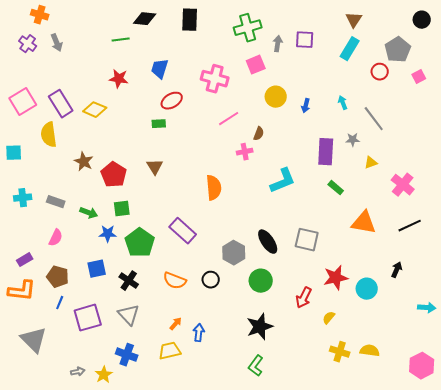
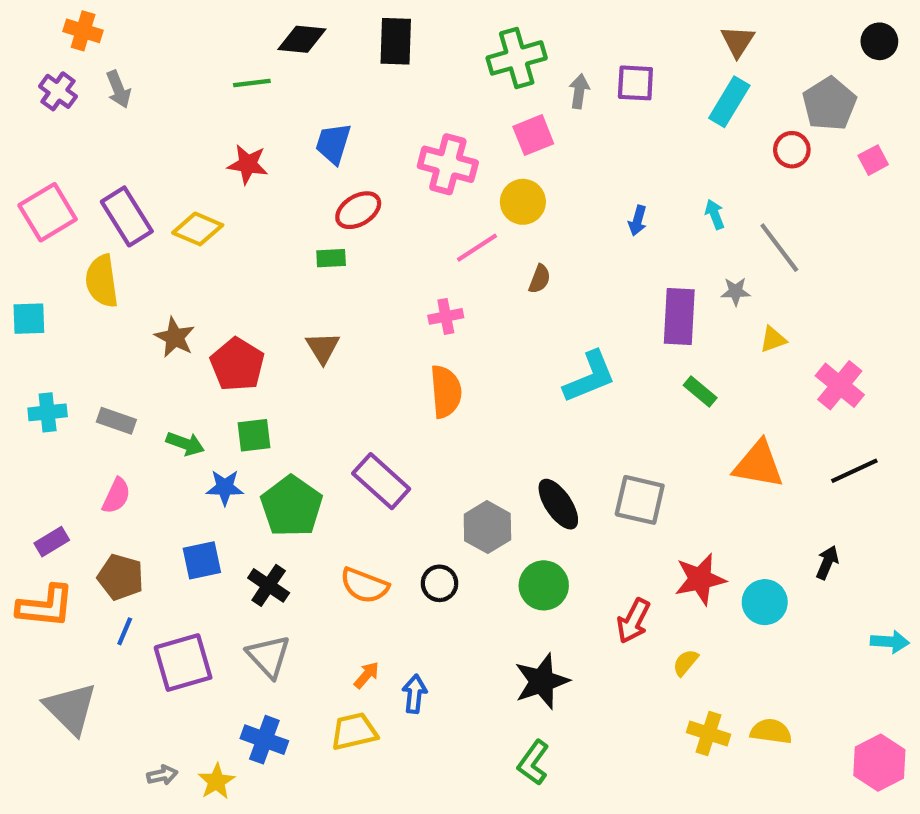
yellow circle: (276, 97) -> (523, 202), moved
pink cross: (245, 152) -> (446, 316), moved

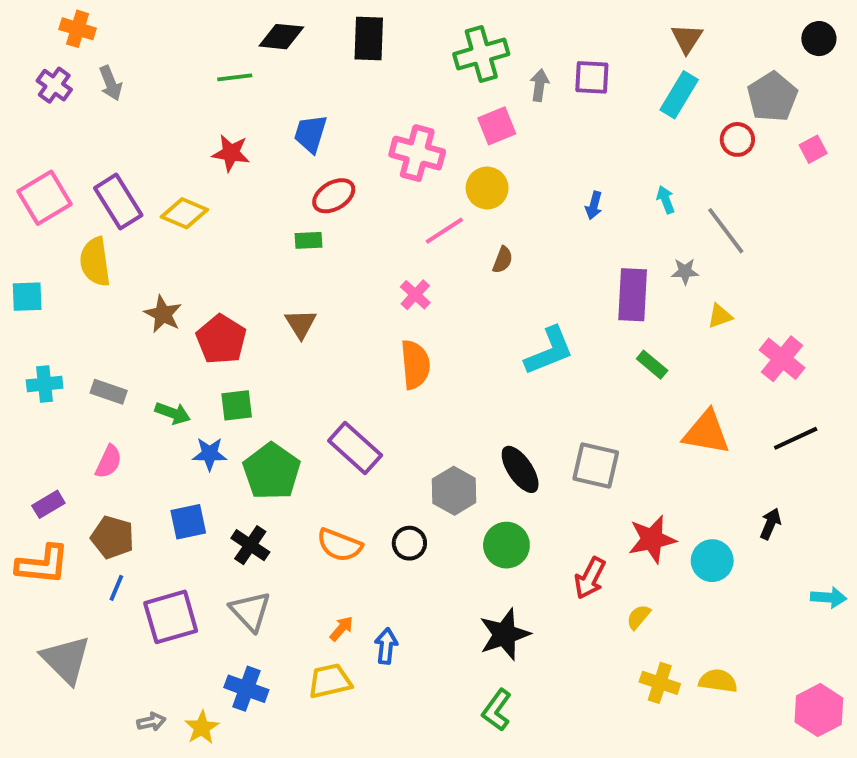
pink cross: (446, 316) -> (415, 295), turned -36

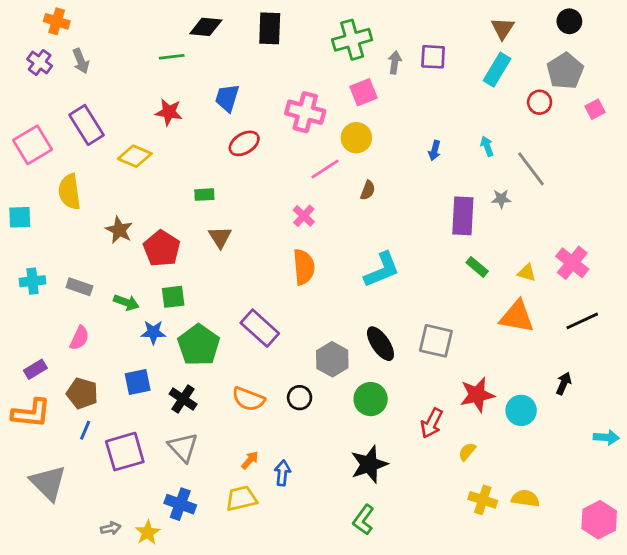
black circle: (819, 39) -> (569, 21), moved
purple rectangle: (118, 202) -> (87, 125), moved
green rectangle: (309, 240) -> (204, 195), moved
yellow triangle: (720, 316) -> (527, 273), moved, turned 36
cyan L-shape: (549, 351) -> (382, 270), moved

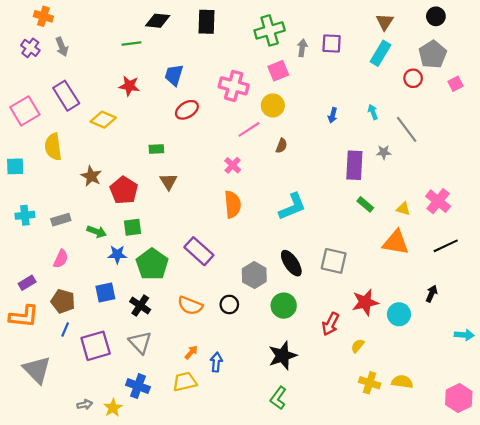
gray rectangle: (79, 287) -> (61, 220), turned -36

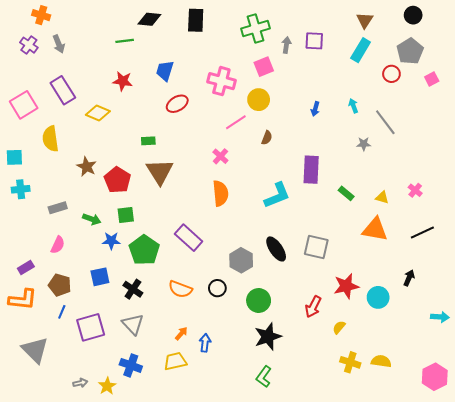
purple rectangle: (354, 165) -> (311, 170), moved
brown triangle: (168, 182) -> (160, 172), size x1.6
pink cross: (438, 201) -> (415, 190), size x0.6
cyan cross: (25, 215) -> (21, 189), moved
green circle: (284, 306) -> (259, 300), moved

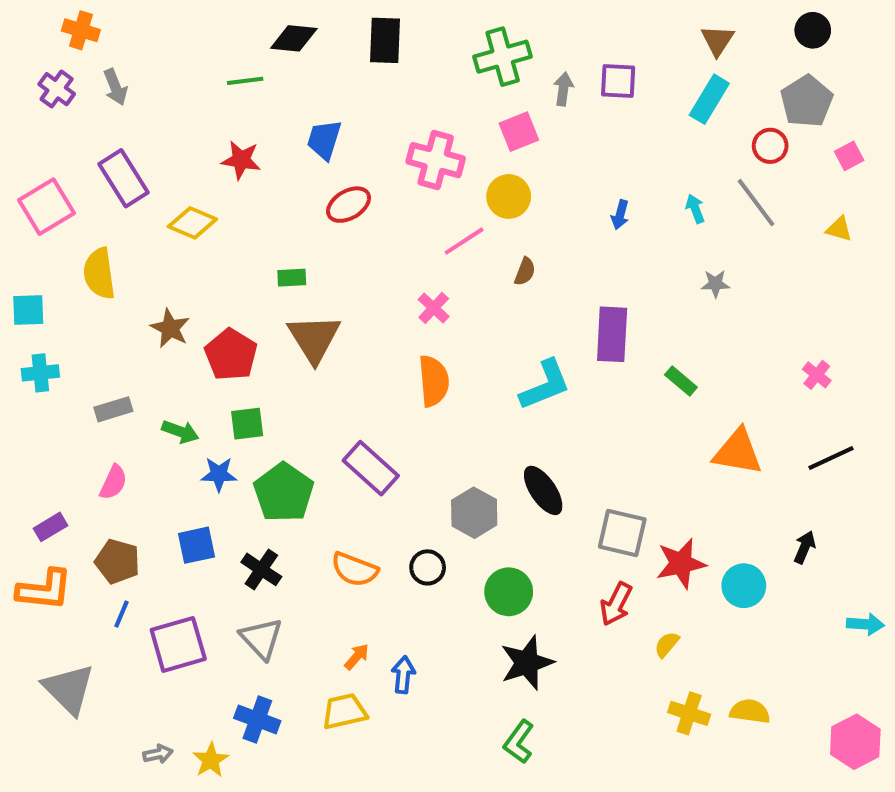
gray line: (385, 122) -> (756, 203), moved
yellow triangle: (382, 197) -> (839, 229), moved
gray square: (316, 247) -> (622, 533), moved

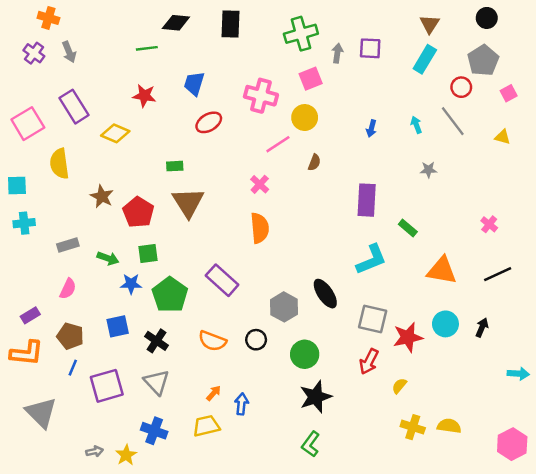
cyan L-shape: (545, 385) -> (371, 260), moved
cyan circle: (744, 586) -> (445, 324), moved

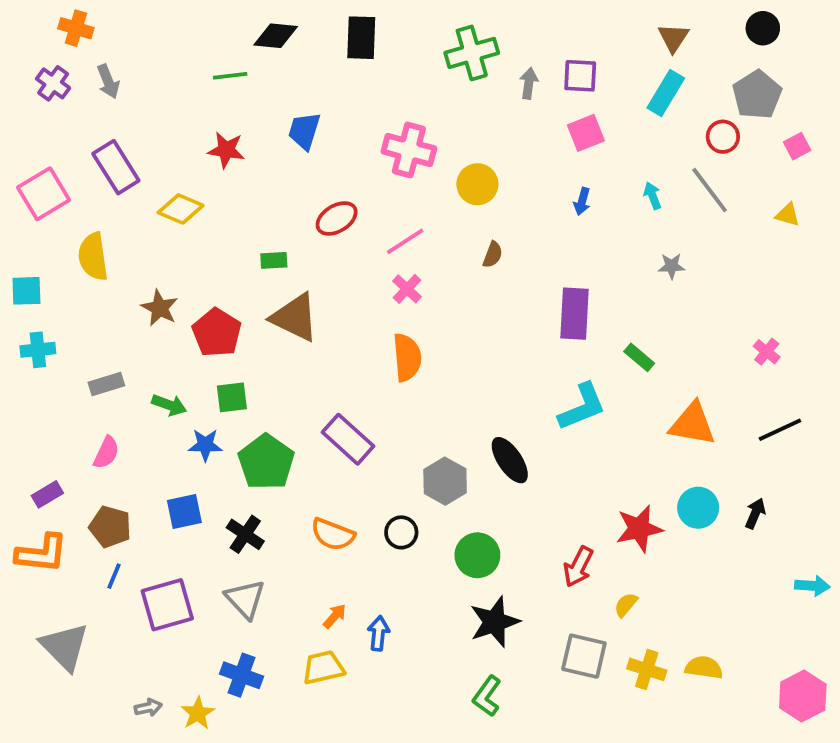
pink square: (311, 79) -> (586, 133), moved
red ellipse: (209, 122) -> (337, 218), moved
pink line: (278, 144) -> (405, 241), moved
brown triangle: (188, 202) -> (295, 317), turned -32
gray square: (373, 319) -> (584, 656), moved

